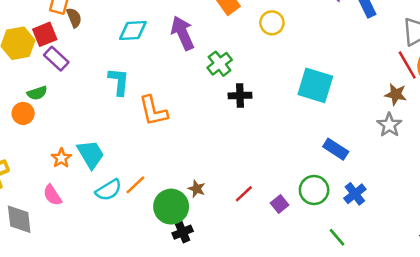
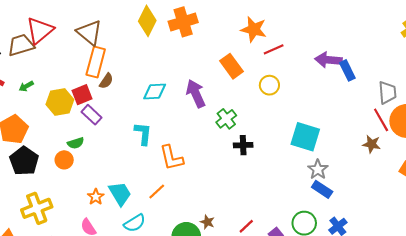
brown semicircle: (74, 18) -> (106, 81), turned 56
gray star: (389, 125) -> (318, 169), moved
orange line: (135, 185) -> (157, 192), moved

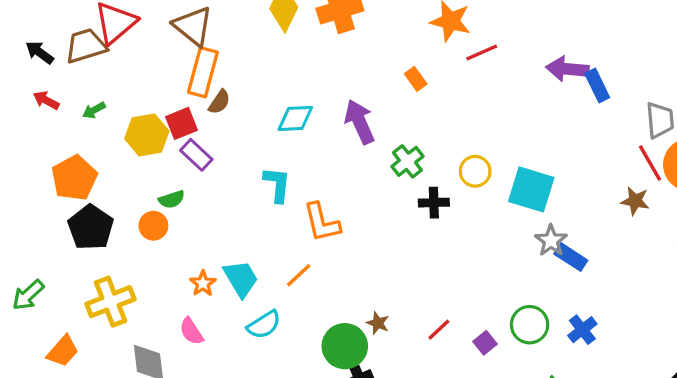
orange rectangle: (232, 66) -> (416, 79), size x0.6
yellow circle: (269, 85) -> (475, 171), moved
blue rectangle: (322, 189) -> (571, 257), moved

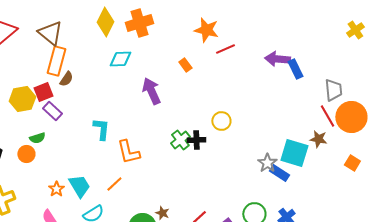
cyan diamond: (295, 118) -> (120, 59), moved
green cross: (407, 161) -> (180, 140), moved
cyan square: (531, 189) -> (294, 153), moved

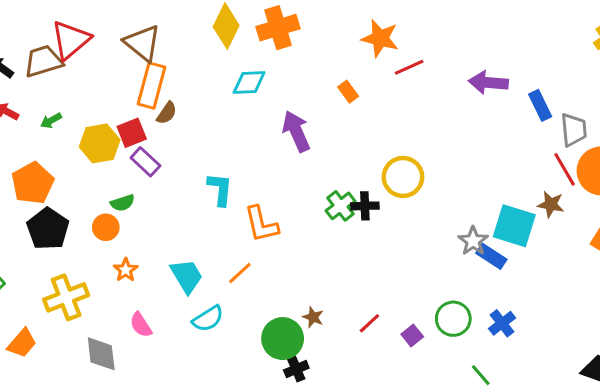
blue rectangle: (295, 69) -> (540, 105), moved
yellow circle: (221, 121) -> (403, 177), size x1.4
orange star: (56, 189) -> (126, 270), moved

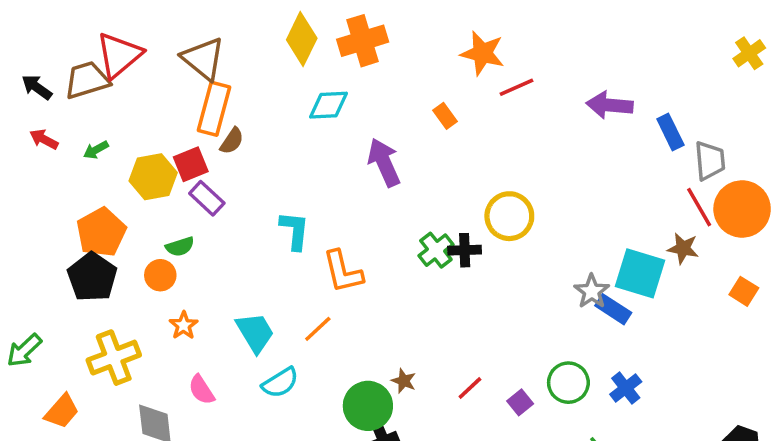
orange pentagon: (33, 183) -> (101, 232), moved

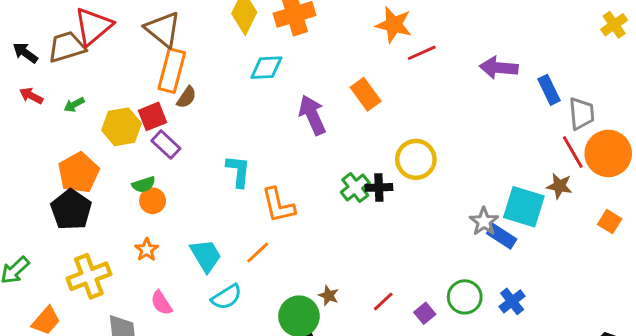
orange rectangle: (445, 116) -> (366, 94), moved, size x1.5
orange circle: (160, 275) -> (153, 201), moved

